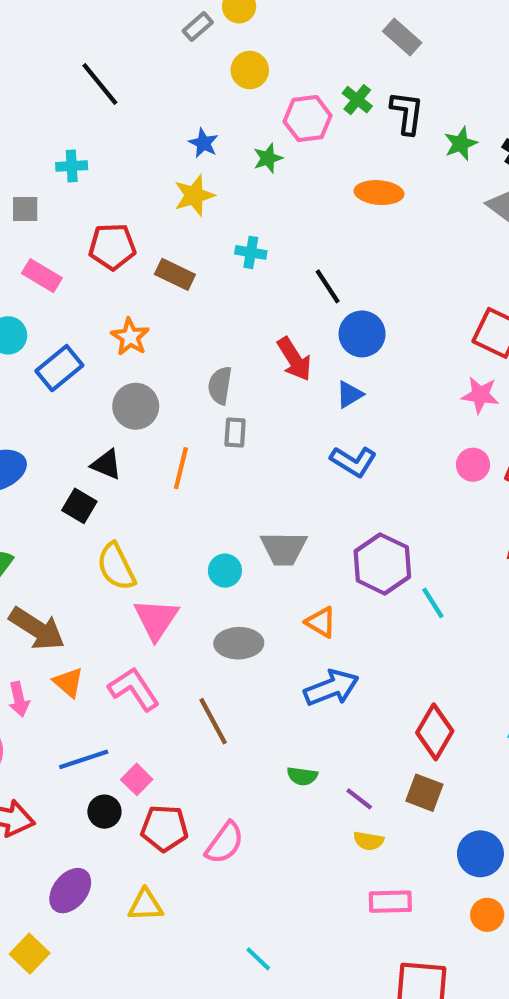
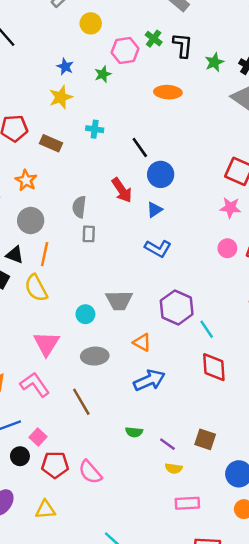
orange line: (181, 468) -> (45, 254), moved
yellow semicircle: (116, 567) -> (36, 288), moved
red diamond: (435, 732) -> (214, 367), moved, turned -32
pink semicircle: (225, 843) -> (90, 472), turned 105

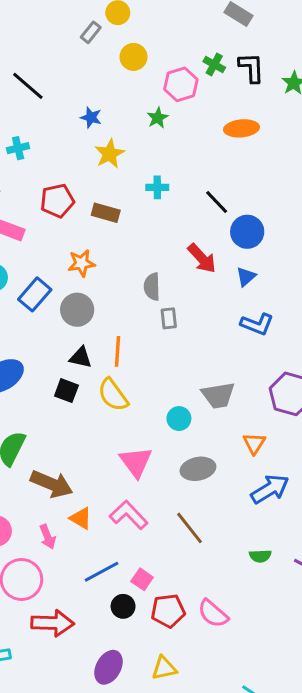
blue star: (65, 67) -> (91, 117), moved
orange star: (26, 180) -> (81, 263), turned -30
gray circle: (31, 220) -> (77, 310), moved
orange triangle: (142, 342) -> (254, 443), turned 42

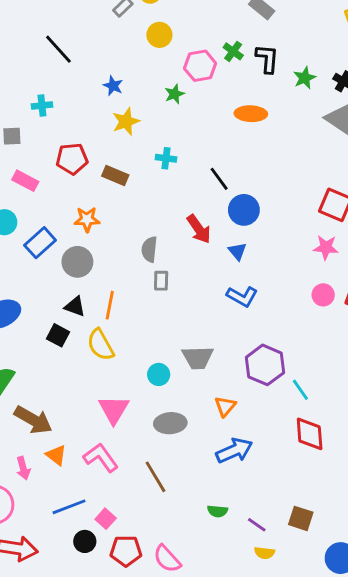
blue triangle: (246, 277) -> (237, 251), turned -36

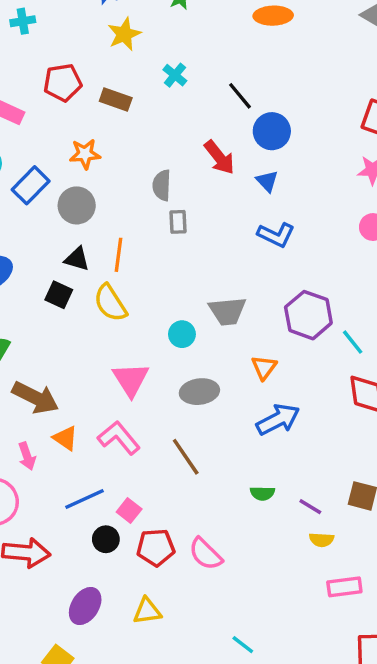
cyan cross: (166, 158) -> (175, 75), turned 36

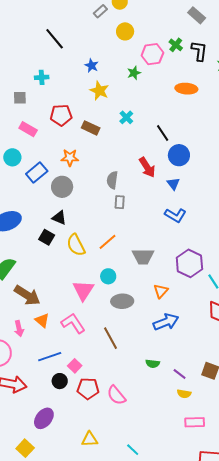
yellow star: (124, 34) -> (99, 91), turned -30
orange line: (118, 255) -> (108, 242), moved, turned 36
cyan circle: (182, 334) -> (108, 276), moved
yellow triangle: (147, 611) -> (90, 439), moved

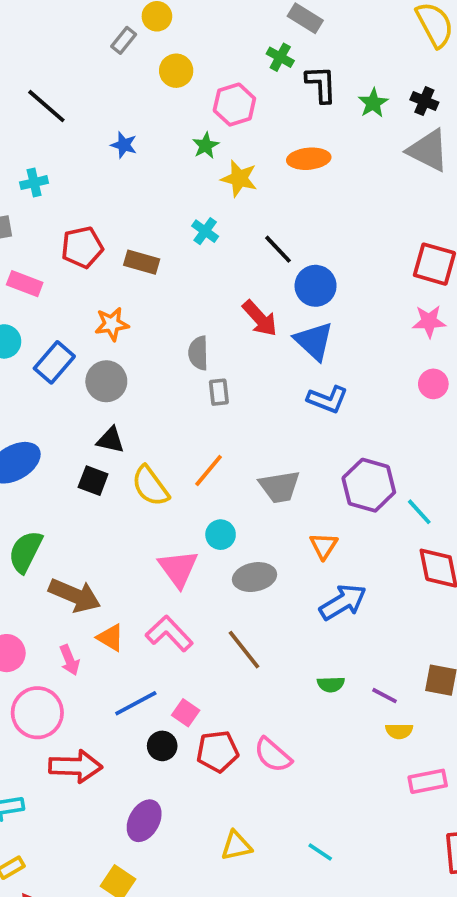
green cross: (176, 45) -> (280, 57), moved
yellow star: (99, 91) -> (239, 178), moved
blue triangle: (173, 184) -> (314, 341), size x1.6

